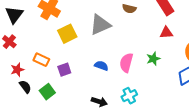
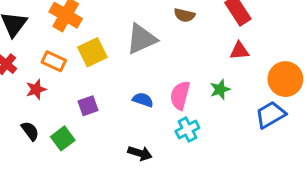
orange rectangle: (41, 60) -> (54, 61), moved
red star: (17, 70) -> (36, 89), moved
cyan cross: (129, 96) -> (187, 129), moved

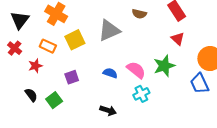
red triangle: (239, 51) -> (178, 39), turned 48
green star: (220, 89) -> (164, 66), size x1.5
pink semicircle: (180, 95) -> (136, 70), turned 114
blue trapezoid: (271, 115) -> (200, 83), turned -85

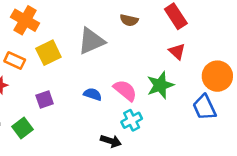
black arrow: (108, 110) -> (111, 141), moved

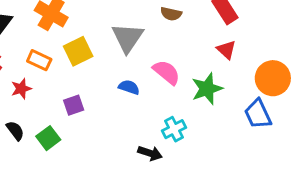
gray triangle: (91, 41) -> (128, 38), turned -32
pink semicircle: (125, 90) -> (166, 72), moved
blue semicircle: (93, 94) -> (129, 87), moved

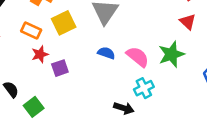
pink semicircle: (166, 72) -> (138, 57), moved
red star: (21, 89) -> (40, 54), moved
green square: (48, 138) -> (34, 107), moved

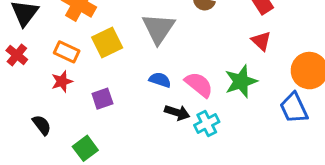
red star: (40, 54) -> (62, 81), moved
green square: (34, 107) -> (85, 148), moved
black arrow: (124, 108) -> (177, 113), moved

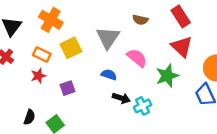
red triangle: (261, 41) -> (182, 47), size x1.5
pink semicircle: (199, 85) -> (137, 58), moved
black semicircle: (42, 125) -> (29, 117), moved, turned 56

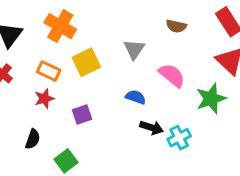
gray triangle: (108, 38) -> (134, 49), size x0.7
black semicircle: (29, 117) -> (33, 139), moved

